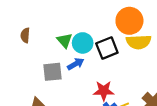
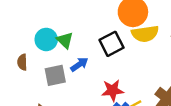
brown semicircle: (25, 35) -> (22, 62), moved
cyan circle: (83, 43) -> (46, 39), moved

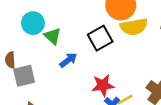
cyan circle: (46, 39) -> (33, 23), moved
gray square: (55, 75) -> (24, 76), moved

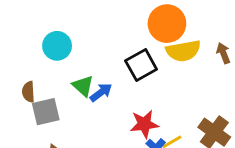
green triangle: (53, 36) -> (83, 86), moved

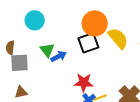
orange circle: (167, 24) -> (95, 23), moved
yellow semicircle: (183, 51) -> (118, 38), turned -130

